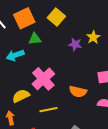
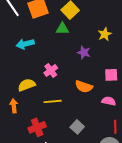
green triangle: (35, 39) -> (62, 29), moved
purple star: (75, 44) -> (84, 52), moved
pink cross: (43, 79) -> (51, 70), size x0.6

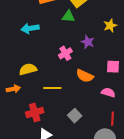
pink cross: (51, 70) -> (65, 53), moved
orange arrow: (14, 106) -> (13, 89), turned 80

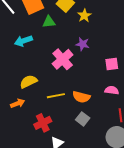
green triangle: (68, 16) -> (49, 22), moved
yellow star: (110, 26) -> (84, 16), moved
pink cross: (65, 53) -> (63, 59), size x1.5
orange semicircle: (85, 76) -> (81, 97), moved

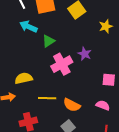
yellow star: (84, 16) -> (106, 26), moved
green triangle: (49, 22) -> (48, 41), moved, turned -40
cyan arrow: (23, 41) -> (28, 27), moved, turned 30

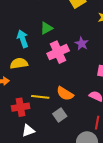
cyan arrow: (28, 27) -> (23, 39), moved, turned 42
yellow line: (47, 98) -> (40, 97), moved

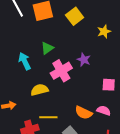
yellow semicircle: (19, 63) -> (39, 90), moved
orange semicircle: (65, 94) -> (84, 113), moved

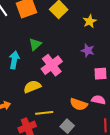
purple star: (84, 60) -> (88, 50), moved
cyan arrow: (25, 61) -> (14, 60), turned 42

